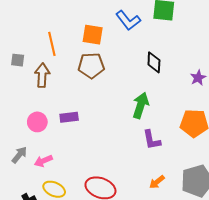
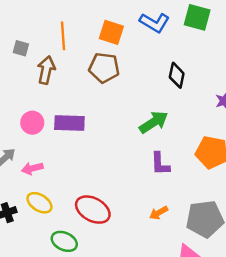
blue L-shape: (128, 20) -> (155, 23), turned -30
green arrow: (141, 105) -> (154, 122), turned 30
purple rectangle: (69, 117) -> (69, 123), size x1.4

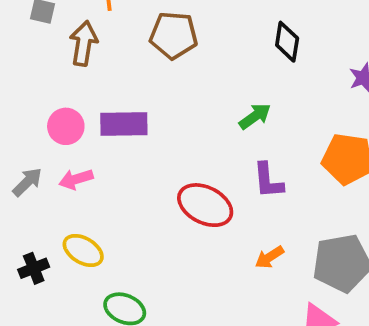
green arrow: (154, 122) -> (255, 116), size x0.7
pink arrow: (32, 168) -> (76, 179), moved
red ellipse: (93, 210) -> (205, 205), moved

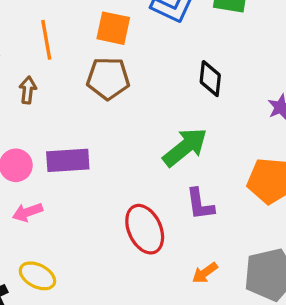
brown arrow: (84, 43) -> (28, 90), size x0.7
green arrow: (255, 116) -> (185, 147), size x1.6
red ellipse: (205, 205) -> (145, 229), turned 42

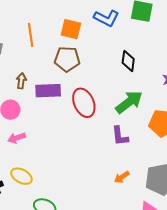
brown arrow: (28, 90) -> (21, 81), moved
green arrow: (185, 147) -> (129, 102), moved
purple rectangle: (68, 160) -> (48, 91), moved
red ellipse: (145, 229) -> (84, 103), moved

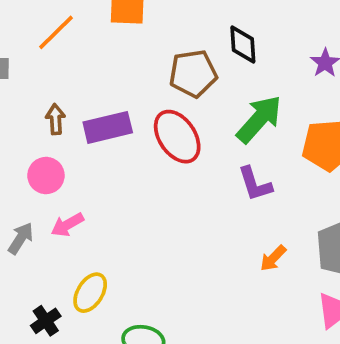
orange line: (31, 35) -> (56, 32), turned 65
brown pentagon: (67, 59) -> (193, 74), moved
yellow ellipse: (21, 176) -> (90, 293), turned -75

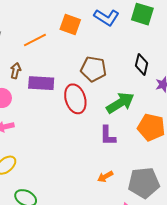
orange line: (56, 32) -> (35, 40), moved
black diamond: (243, 44) -> (142, 64), moved

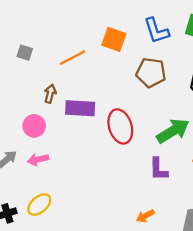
blue L-shape: (107, 17) -> (156, 31), turned 40
brown pentagon: (94, 69) -> (151, 73), moved
orange arrow: (105, 177) -> (145, 216), moved

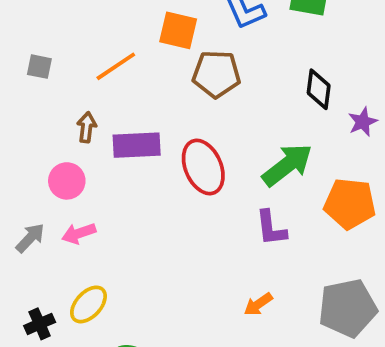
brown pentagon: (151, 73) -> (216, 74), moved

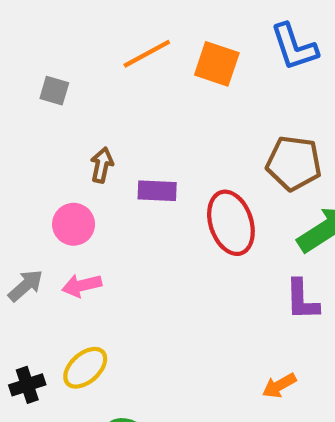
orange line: (116, 66) -> (147, 54), moved
brown pentagon: (216, 74) -> (294, 163), moved
purple rectangle: (137, 145) -> (157, 191), size x0.7

